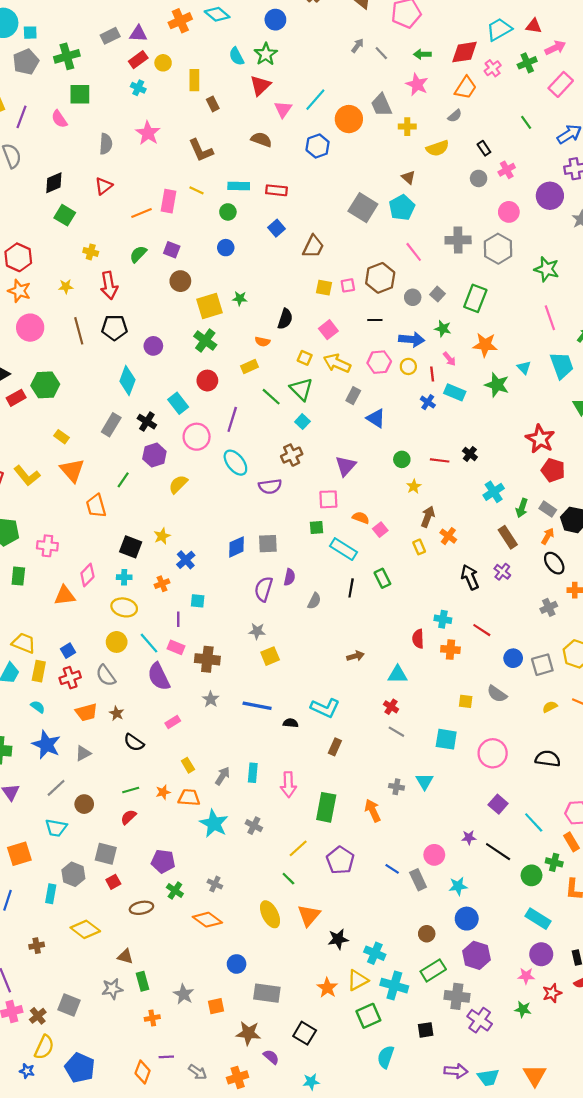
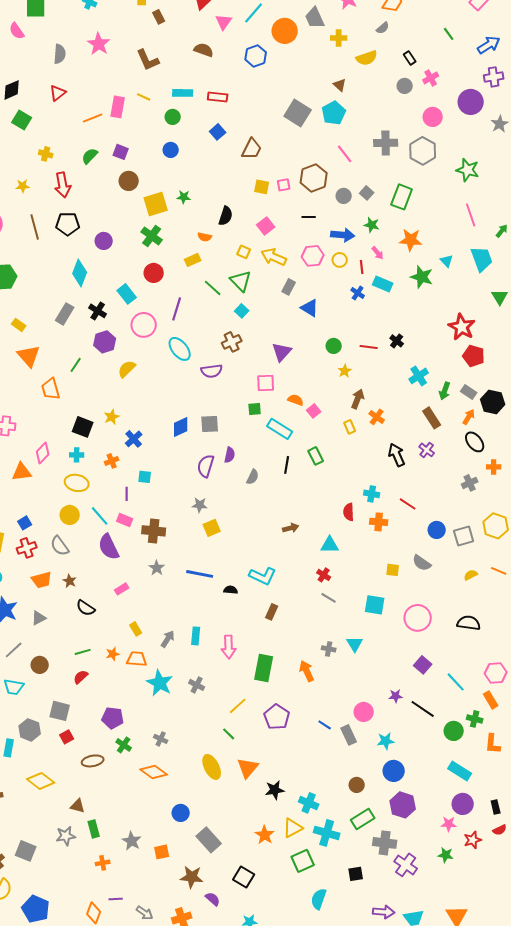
gray rectangle: (267, 993) -> (209, 840), turned 40

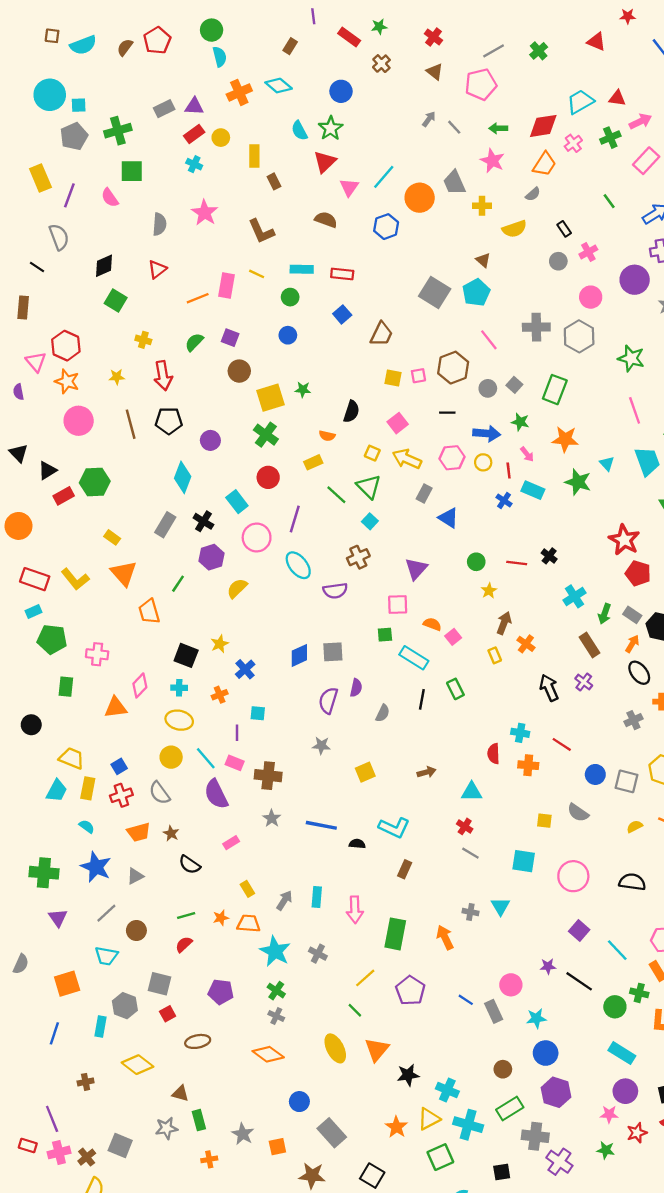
yellow square: (212, 528) -> (365, 772), moved
gray square: (464, 536) -> (627, 781), turned 30
green cross: (124, 745) -> (276, 991), moved

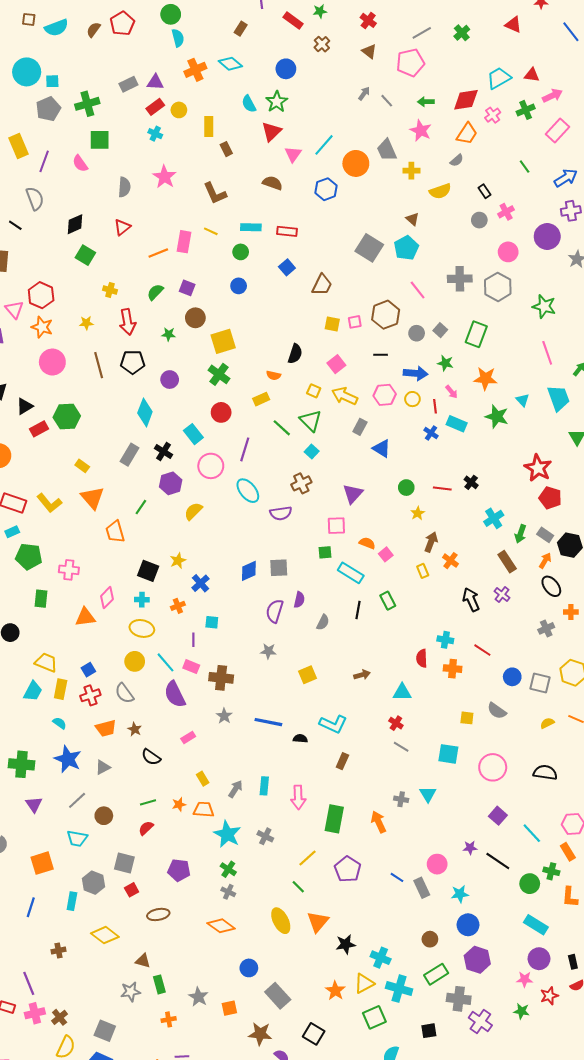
green star: (303, 390) -> (169, 334), moved
gray square: (120, 1145) -> (105, 1031), moved

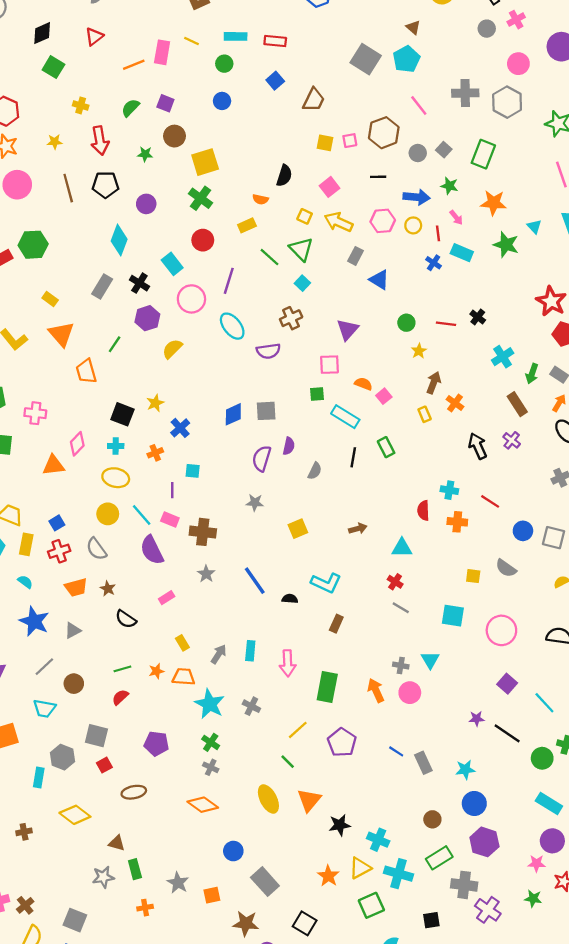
blue line: (268, 722) -> (255, 581), turned 44
pink circle: (437, 864) -> (410, 693), moved

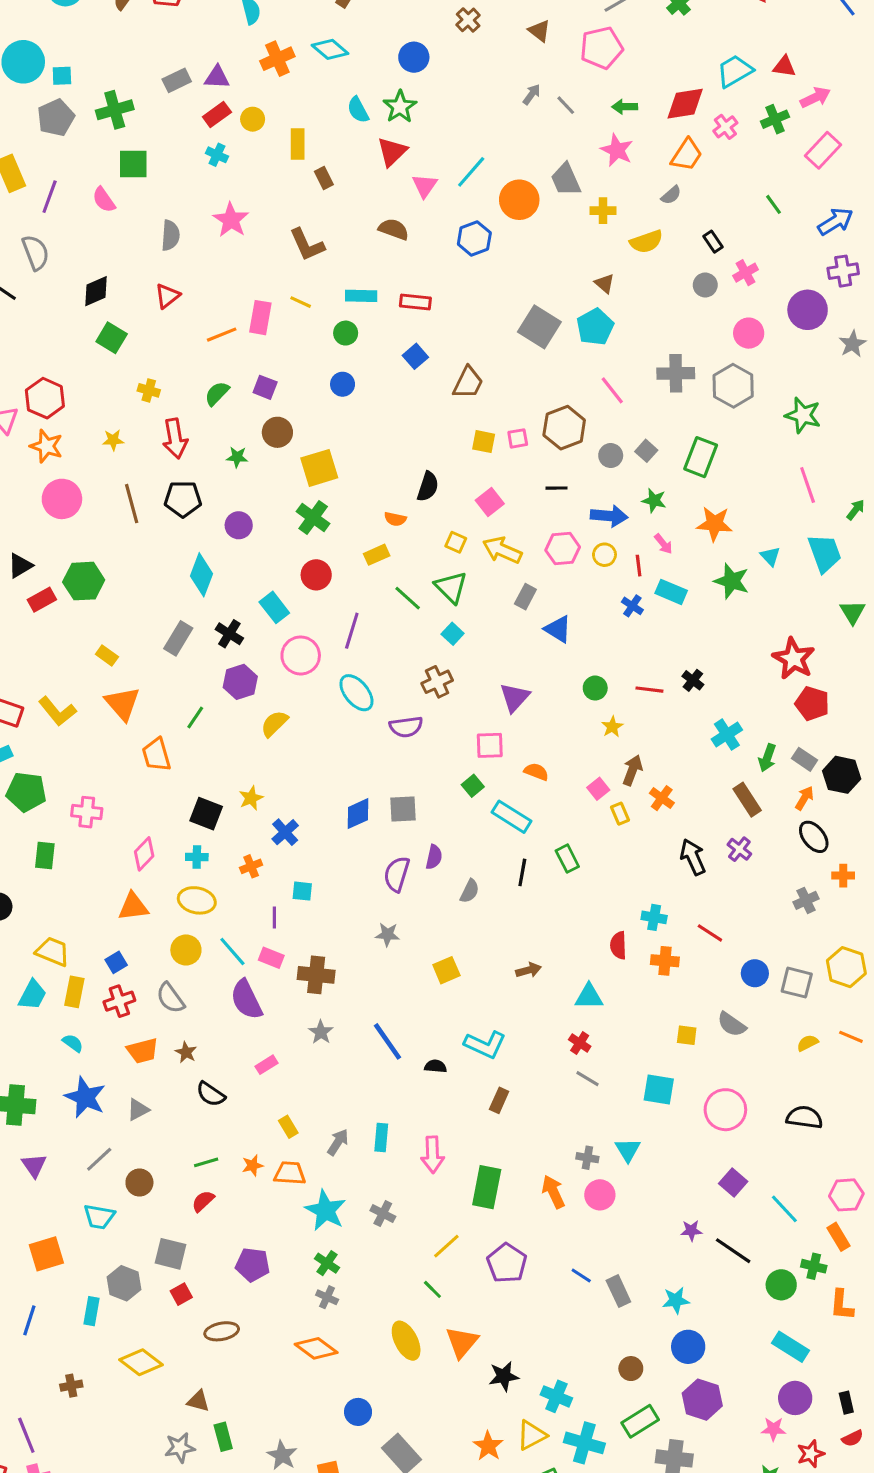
green square: (317, 394) -> (473, 786), turned -35
pink square: (384, 396) -> (598, 789), moved
orange triangle: (53, 465) -> (133, 907), moved

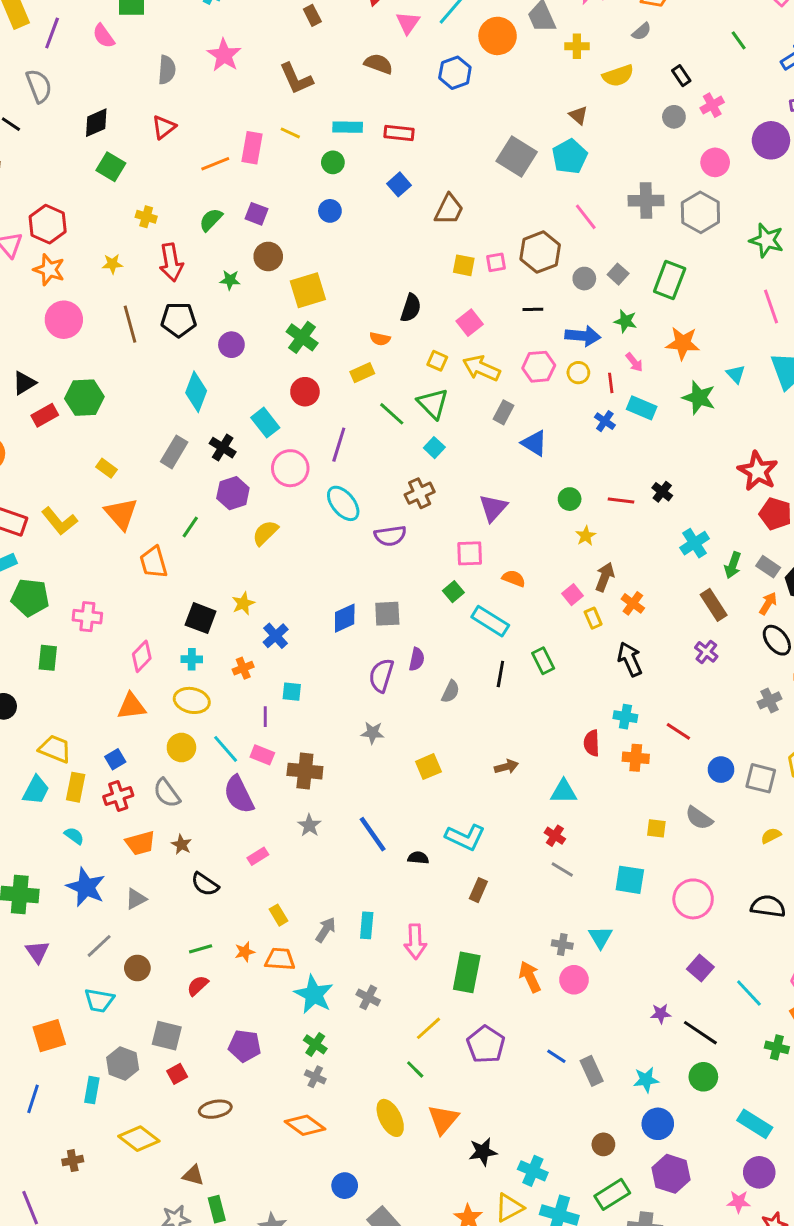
black arrow: (693, 857) -> (630, 659), moved
green circle: (781, 1285) -> (703, 1077), moved

